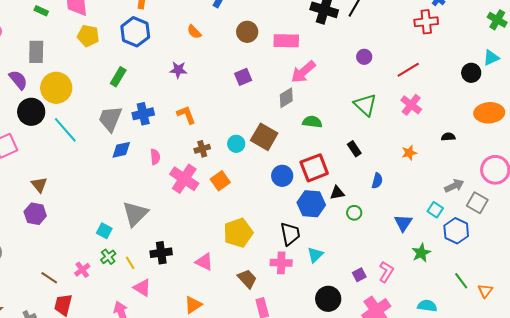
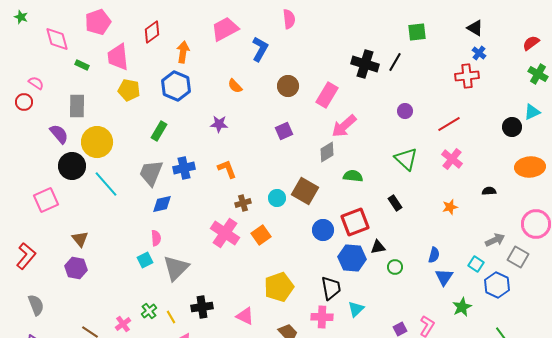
pink rectangle: (286, 41) -> (327, 95), turned -60
pink semicircle: (155, 157) -> (156, 238), moved
blue semicircle: (377, 181) -> (434, 255), moved
cyan square: (104, 231) -> (145, 260), moved, turned 35

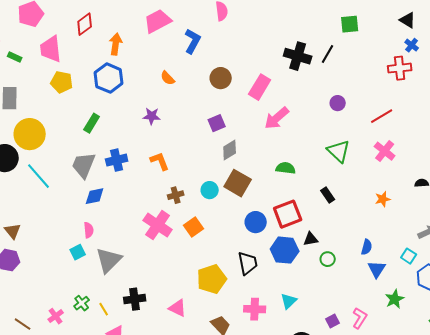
gray diamond: (327, 152) -> (230, 150), moved
black trapezoid: (331, 288) -> (248, 263), moved

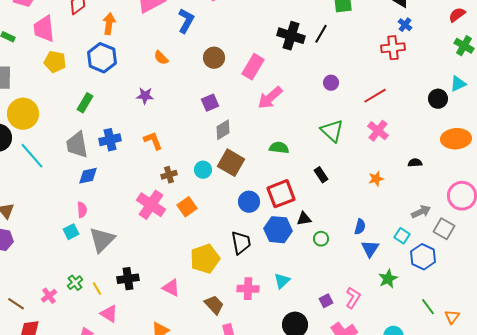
gray trapezoid: (84, 165) -> (77, 145), turned -32

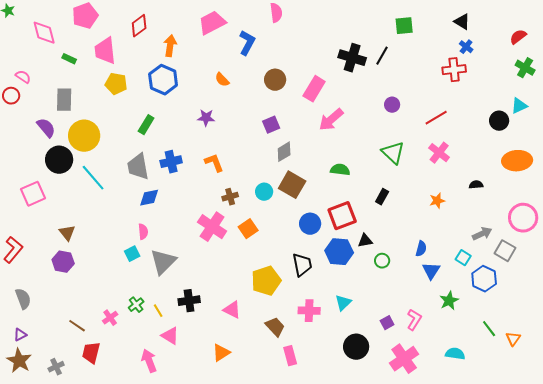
black rectangle: (321, 175) -> (382, 197), turned 63

